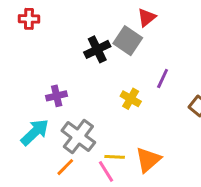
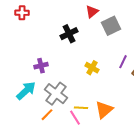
red triangle: (147, 17) -> (92, 12), moved
gray square: (128, 41) -> (111, 26), moved, turned 30
purple line: (163, 78) -> (123, 62), moved

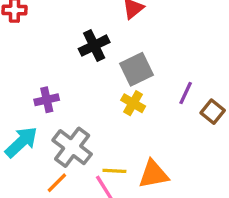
gray square: (111, 26) -> (136, 69), moved
orange triangle: (104, 110) -> (153, 174), turned 30

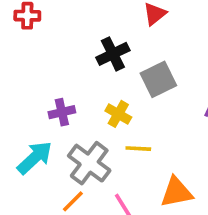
yellow cross: (133, 103) -> (118, 114), moved
yellow line: (114, 171) -> (138, 149), moved

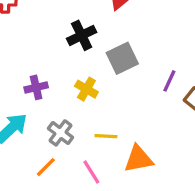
yellow line: (138, 149) -> (106, 136), moved
gray cross: (89, 163) -> (60, 133), size x0.7

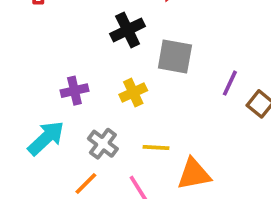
gray square: (122, 58) -> (175, 57), turned 36
yellow cross: (86, 89) -> (133, 93), turned 35

